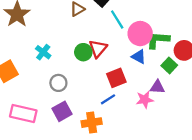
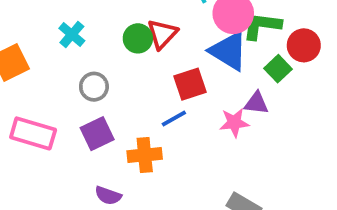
blue triangle: (139, 57) -> (229, 51), size x1.6

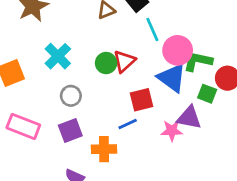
cyan cross: (72, 34) -> (58, 56), size x1.4
green square: (278, 69) -> (207, 94), turned -30
purple triangle: (256, 103) -> (189, 118), size x1.4

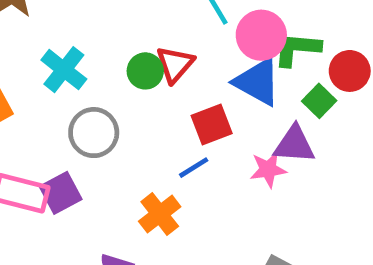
green square: (207, 94) -> (319, 101), turned 30
gray circle: (71, 96) -> (94, 133), size x1.4
purple square: (70, 130) -> (61, 193), moved
orange cross: (104, 149) -> (160, 214), turned -30

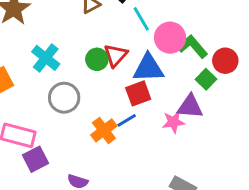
green L-shape: (297, 49) -> (192, 47), turned 44
blue triangle: (258, 82) -> (148, 68), moved, turned -32
purple square: (61, 193) -> (36, 159), moved
orange cross: (160, 214) -> (104, 130), moved

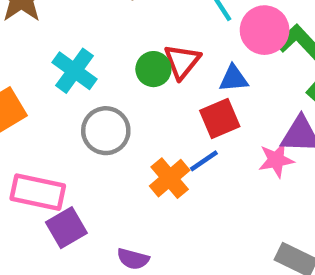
blue triangle: (148, 68) -> (234, 79), size x0.6

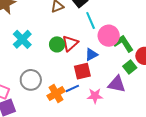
blue triangle: (234, 79) -> (91, 55), turned -32
gray circle: (106, 131) -> (31, 80), moved
pink star: (276, 160) -> (95, 96), moved

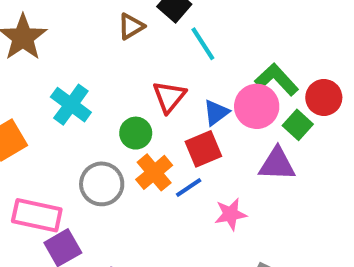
pink circle: (109, 36) -> (257, 106), moved
green circle: (57, 44) -> (136, 133), moved
orange cross: (56, 93) -> (154, 172), moved
pink star: (95, 96) -> (231, 214), moved

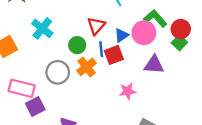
green square: (298, 125) -> (179, 43), moved
blue line: (189, 187) -> (101, 49), moved, turned -64

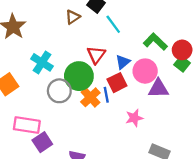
pink circle: (144, 33) -> (145, 71), moved
green circle: (77, 45) -> (79, 76), size x1.6
blue line: (101, 49) -> (106, 95), moved
gray circle: (58, 72) -> (59, 91), moved

